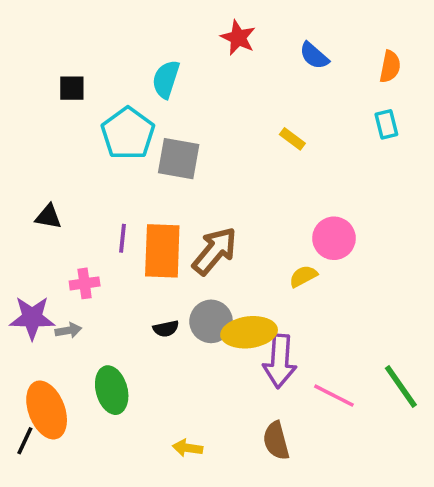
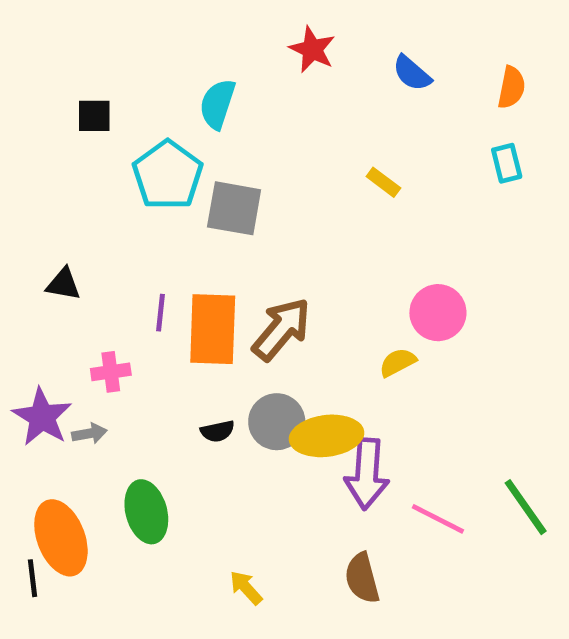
purple star: (32, 318) -> (42, 417), turned 30
black line: (25, 441) -> (33, 578), turned -32
yellow arrow: (188, 448) -> (246, 588), turned 40

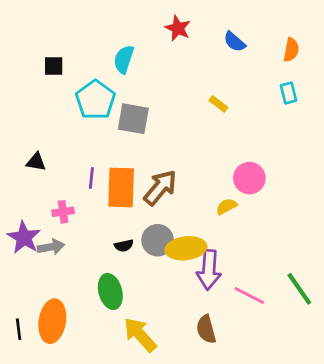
gray arrow: (89, 434) -> (51, 247), size x1.4
green ellipse: (146, 512) -> (110, 291), moved
orange ellipse: (61, 538) -> (52, 321), moved, turned 30
yellow arrow: (246, 588) -> (140, 335), size x1.8

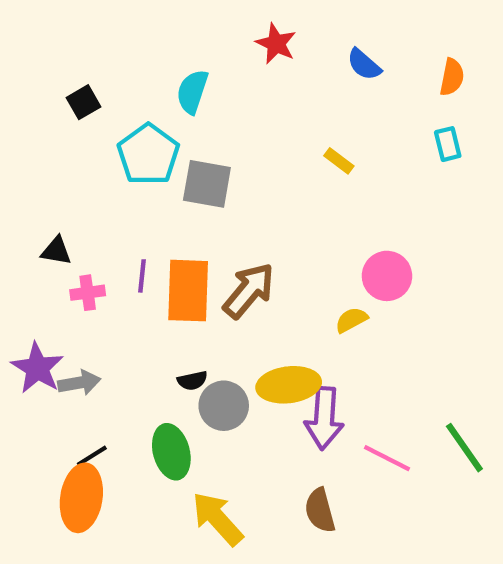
black square: (54, 66) -> (83, 102), turned -30
pink cross: (63, 212) -> (88, 293), moved
gray circle: (158, 240) -> (224, 406), moved
black line: (19, 329) -> (92, 456), moved, turned 65

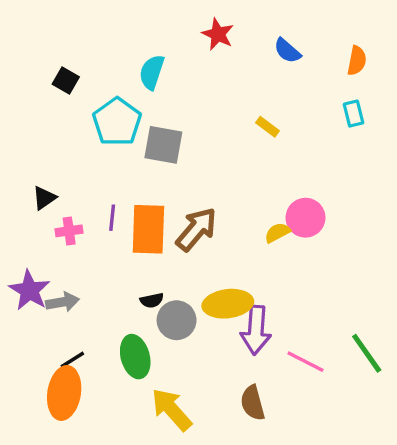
black square: (83, 102) -> (66, 80), turned -30
black triangle: (56, 251) -> (44, 198), turned -45
yellow semicircle: (351, 320) -> (277, 233), moved

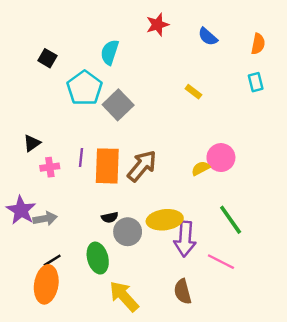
red star: (218, 34) -> (158, 25), turned 30
gray square: (163, 145) -> (118, 105), turned 36
green line: (367, 353) -> (231, 220), moved

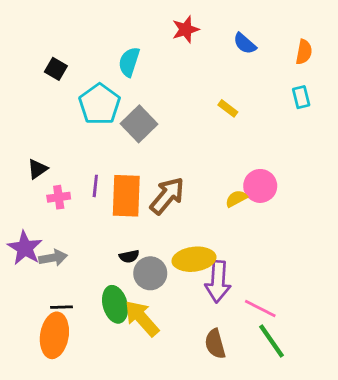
green line: (231, 220) -> (271, 341), moved
black line: (52, 260) -> (61, 307), turned 30
yellow arrow: (124, 296) -> (142, 318), moved

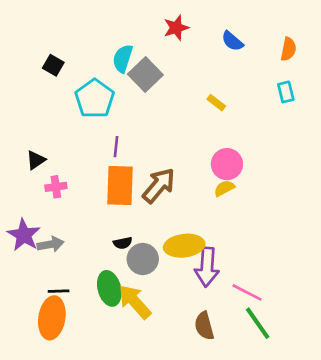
gray square: (139, 124) -> (145, 75), moved
purple line: (95, 186) -> (116, 147), moved
pink circle: (260, 186) -> (227, 164), moved

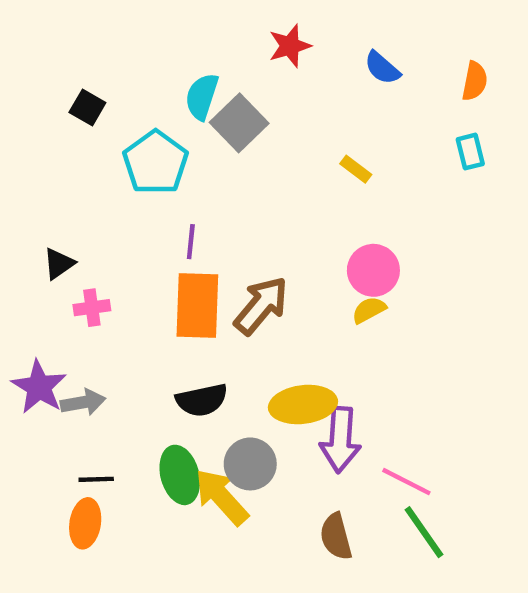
black semicircle: (123, 243) -> (202, 400), size x1.6
gray circle: (143, 259) -> (250, 464), moved
orange ellipse: (52, 318) -> (85, 523), size x0.7

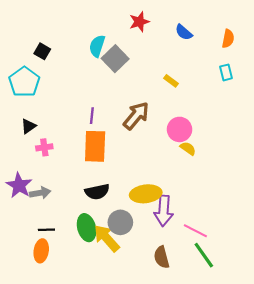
cyan pentagon: (156, 163) -> (24, 82), moved
brown arrow: (261, 306) -> (136, 116), moved
yellow semicircle: (369, 310) -> (188, 148), moved, turned 63

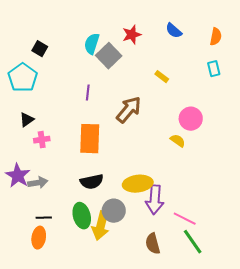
red star: (139, 22) -> (132, 35), moved
purple line: (92, 116) -> (88, 93), moved
pink circle: (179, 129) -> (191, 119), moved
yellow arrow: (107, 238) -> (101, 226), turned -124

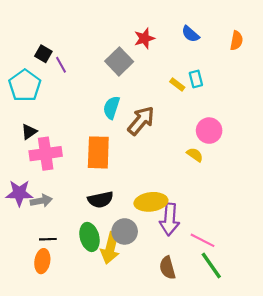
cyan semicircle: (92, 44) -> (111, 108), moved
cyan rectangle: (214, 69) -> (196, 79), moved
purple line: (88, 93) -> (61, 65), moved, turned -35
pink cross: (42, 140) -> (46, 154), size x1.8
purple star: (18, 176) -> (19, 193), turned -30

